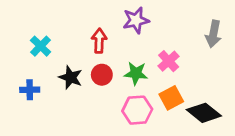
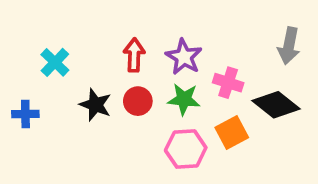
purple star: (136, 20) -> (184, 57), moved, turned -30
pink cross: (169, 61) -> (228, 83), turned -30
blue cross: (30, 90) -> (25, 114), moved
black diamond: (204, 113) -> (276, 105), moved

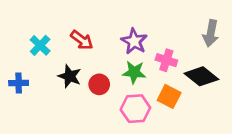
red arrow: (134, 55) -> (82, 40), moved, turned 125
red circle: (138, 101) -> (99, 84), moved
orange square: (232, 132) -> (169, 96), turned -35

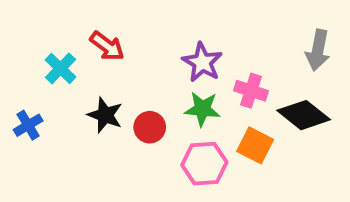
red arrow: (82, 40) -> (107, 46), moved
blue cross: (19, 83) -> (28, 125), turned -30

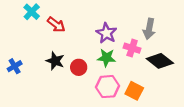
gray arrow: (318, 50) -> (149, 29), moved
cyan cross: (61, 68) -> (32, 12), moved
orange square: (255, 145) -> (134, 91), moved

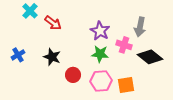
blue cross: (15, 66) -> (18, 55), moved
red circle: (79, 67) -> (73, 75), moved
orange square: (134, 91) -> (126, 85), turned -36

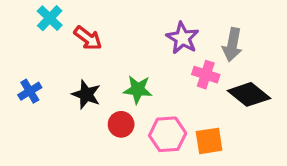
purple star: (100, 31) -> (183, 38), moved
green star: (100, 54) -> (138, 90), moved

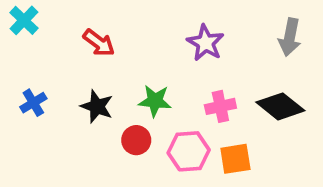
cyan cross: (50, 18) -> (24, 20), moved
gray arrow: (232, 45) -> (290, 37), moved
pink cross: (206, 75) -> (220, 106), moved, turned -30

